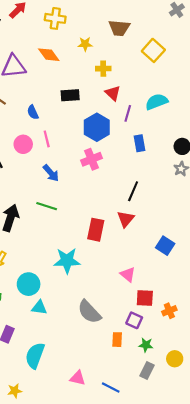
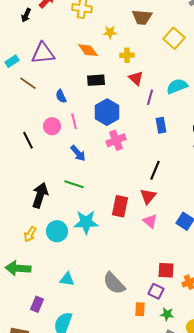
orange diamond: (49, 55) -> (88, 50), moved
blue hexagon: (97, 127) -> (107, 112), moved
cyan star: (67, 261) -> (86, 222), moved
pink triangle: (128, 274) -> (150, 221), moved
cyan circle: (29, 284) -> (57, 231), moved

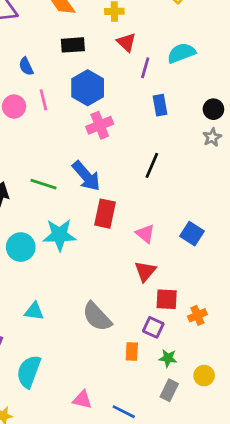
blue arrow: (78, 153) -> (86, 176), moved, size x1.4
red triangle: (148, 196) -> (145, 271), moved

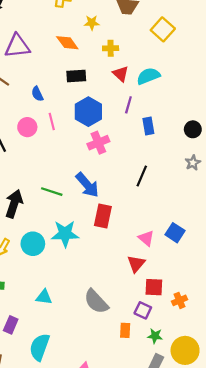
cyan semicircle: (181, 53) -> (148, 76), moved
purple line: (145, 68) -> (128, 105), moved
gray star: (212, 137) -> (193, 163), moved
pink triangle: (145, 234) -> (146, 238), moved
yellow circle: (204, 376) -> (185, 350), size x1.6

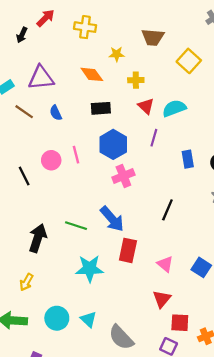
blue semicircle: (37, 94) -> (56, 113), moved
blue rectangle: (148, 126) -> (188, 159), moved
pink triangle: (146, 238) -> (165, 264), moved
cyan circle: (33, 244) -> (57, 318), moved
cyan triangle: (44, 297) -> (88, 319), moved, turned 35

